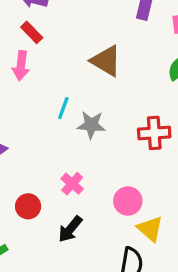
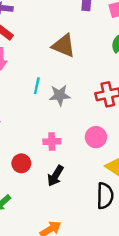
pink cross: (72, 184) -> (52, 141), turned -35
pink circle: (128, 201) -> (96, 137), moved

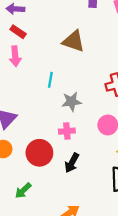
gray star: (60, 95) -> (71, 102), moved
red circle: (21, 163) -> (39, 153), size x1.5

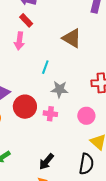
red circle: (39, 153) -> (25, 107), moved
black arrow: (72, 163) -> (46, 162), moved

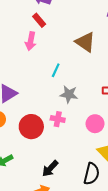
red circle: (25, 107) -> (31, 127), moved

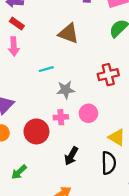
cyan line: (56, 70) -> (46, 69), turned 64
pink circle: (95, 124) -> (88, 113), moved
black arrow: (50, 169) -> (71, 156), moved

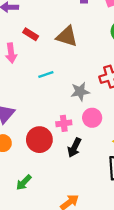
red rectangle: (17, 24) -> (31, 34), moved
gray star: (66, 90) -> (80, 92), moved
black arrow: (71, 156) -> (74, 148), moved

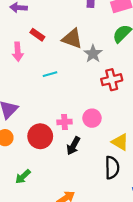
gray star: (80, 92) -> (93, 54), moved, turned -30

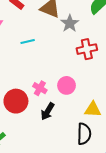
pink cross: (65, 122) -> (40, 88), turned 32
yellow triangle: (120, 142) -> (93, 110), turned -30

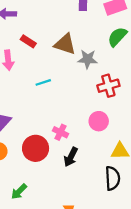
gray star: (70, 23) -> (88, 59), turned -30
pink circle: (67, 85) -> (99, 121), moved

